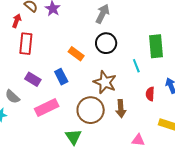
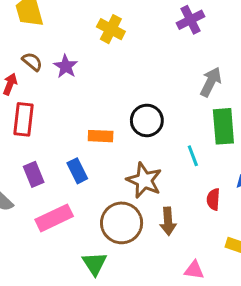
gray arrow: (102, 14) -> (211, 82), moved
orange rectangle: (76, 54) -> (101, 136), turned -35
purple rectangle: (33, 79) -> (34, 174), turned 35

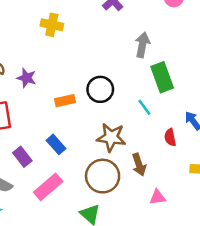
purple star: (66, 66) -> (27, 78), moved
orange rectangle: (101, 136) -> (65, 101), moved
pink triangle: (194, 270) -> (158, 197), moved

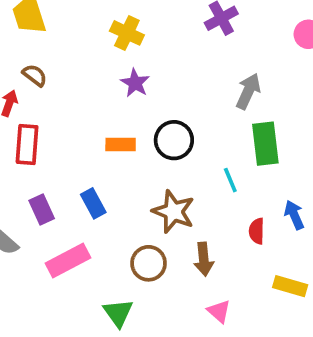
purple star: (27, 78) -> (135, 83), moved
brown circle: (103, 176) -> (149, 263), size x0.7
pink triangle: (158, 197) -> (219, 311), turned 36

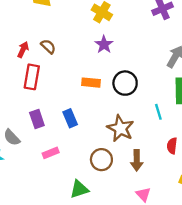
brown semicircle: (35, 75) -> (48, 46), moved
pink rectangle: (68, 260) -> (51, 153), size x0.6
green triangle: (118, 313) -> (79, 189), turned 42

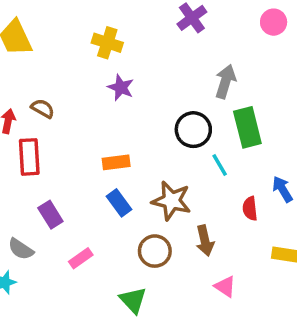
orange rectangle: (91, 83) -> (116, 162), moved
black circle: (125, 83) -> (193, 130), moved
blue rectangle: (70, 118) -> (119, 203), moved
green triangle: (79, 189) -> (133, 300), turned -42

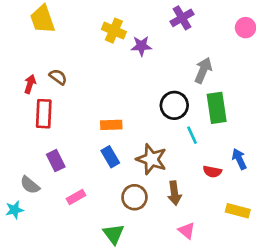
purple star: (121, 88) -> (141, 46), moved, turned -30
red semicircle: (250, 208) -> (212, 172), turned -78

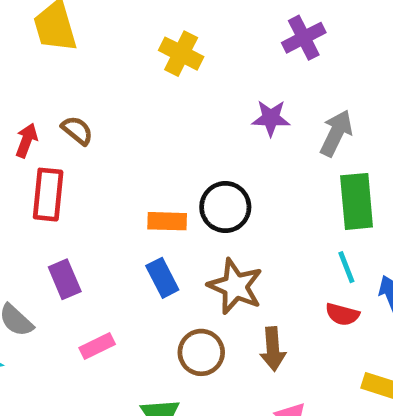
purple star: (141, 46) -> (271, 118), moved
black circle: (174, 105) -> (225, 207), moved
cyan line: (192, 135) -> (346, 267), moved

